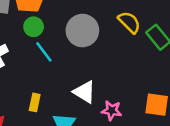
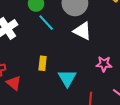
white triangle: (84, 92) -> (82, 31), moved

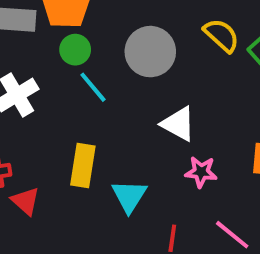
white triangle: (82, 31) -> (178, 124), moved
yellow rectangle: (43, 63) -> (83, 165), size x1.5

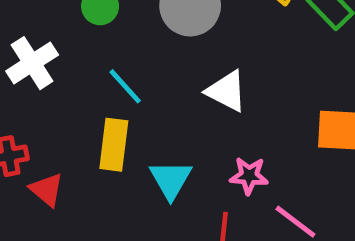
cyan line: (93, 87) -> (125, 86), moved
pink star: (201, 172) -> (249, 176), moved

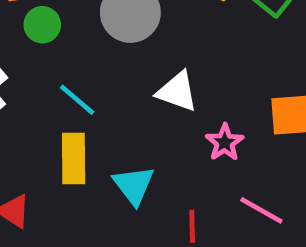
pink star: (249, 176) -> (225, 142), moved, turned -30

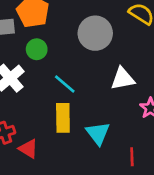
green circle: (42, 25) -> (37, 49), moved
white triangle: (177, 92) -> (123, 79), turned -30

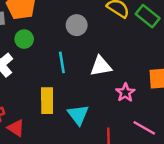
gray circle: (95, 33) -> (77, 25), size x0.7
cyan line: (65, 84) -> (62, 62), moved, turned 40

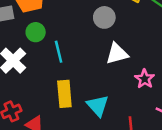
gray circle: (77, 25) -> (104, 17), moved
cyan line: (62, 62) -> (59, 52), moved

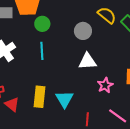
green circle: (36, 32) -> (42, 24), moved
yellow rectangle: (64, 94) -> (39, 97), moved

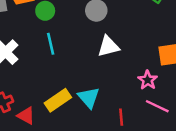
pink star: (105, 85) -> (148, 80), moved
yellow rectangle: (39, 97) -> (58, 100), turned 60

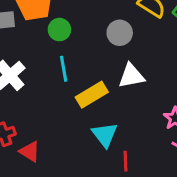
yellow rectangle: (58, 100) -> (92, 95), moved
red line: (121, 117) -> (125, 161), moved

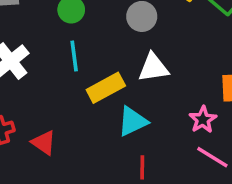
cyan triangle: (105, 135) -> (132, 121), moved, turned 40
red triangle: (30, 152) -> (44, 143), moved

